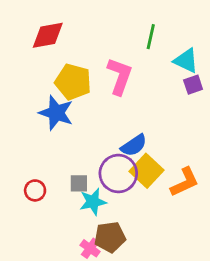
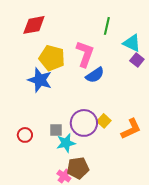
purple square: (193, 85) -> (137, 60), turned -32
blue semicircle: (134, 145) -> (95, 75), moved
yellow square: (147, 171) -> (104, 121), size x0.6

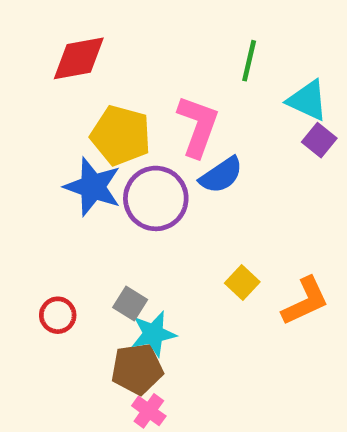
purple circle: (84, 123) -> (156, 198), moved
gray square: (56, 130) -> (130, 304), turned 32
brown pentagon: (78, 168) -> (137, 369), moved

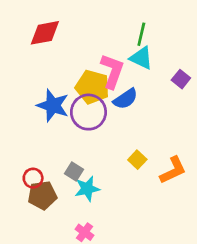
cyan triangle: (308, 100) -> (141, 58), moved
yellow pentagon: (121, 135) -> (92, 87), moved
brown pentagon: (137, 369) -> (42, 195), moved

